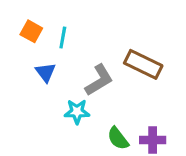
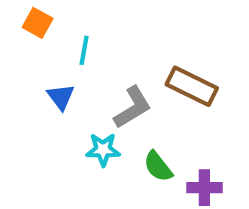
orange square: (31, 31) -> (38, 23), moved
green semicircle: (118, 138) -> (158, 166), moved

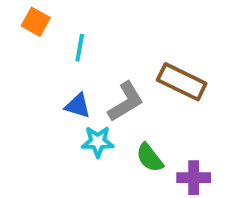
blue triangle: (61, 97) -> (78, 106), moved, turned -36

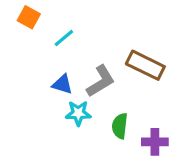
cyan line: (80, 48) -> (64, 38), turned 40
green semicircle: (150, 158) -> (120, 126), turned 45

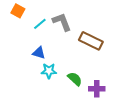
gray L-shape: (101, 81) -> (62, 22), moved, turned -80
green semicircle: (120, 126) -> (75, 79), turned 126

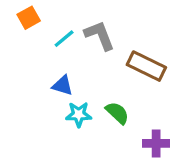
orange square: (18, 11) -> (29, 18), turned 32
green semicircle: (75, 79) -> (117, 113), moved

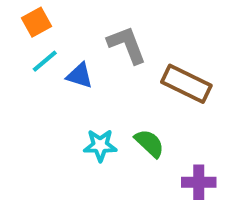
cyan line: (64, 39) -> (45, 61), moved
blue triangle: (62, 85) -> (80, 76), moved

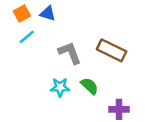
gray L-shape: (127, 45) -> (70, 53), moved
blue triangle: (80, 76) -> (48, 14), moved

